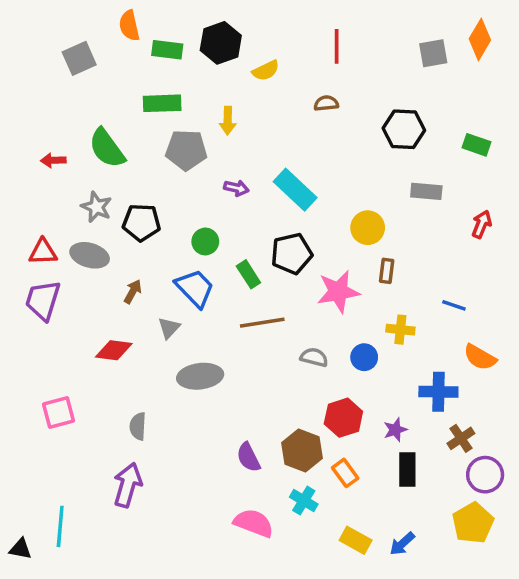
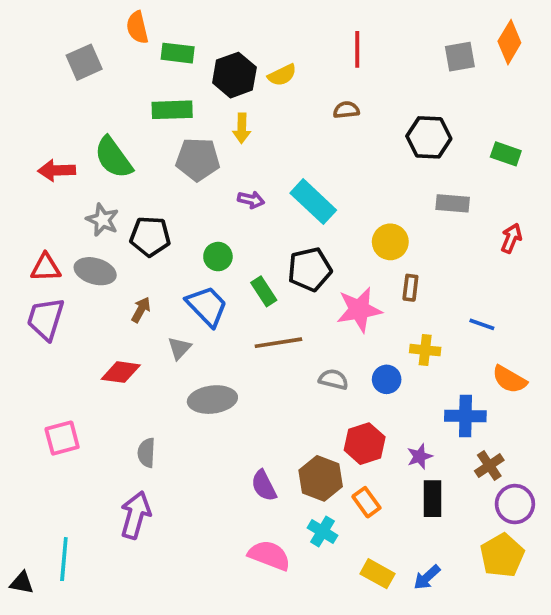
black hexagon: (221, 43) -> (234, 75), moved
red arrow: (53, 160) -> (57, 170), size x1.4

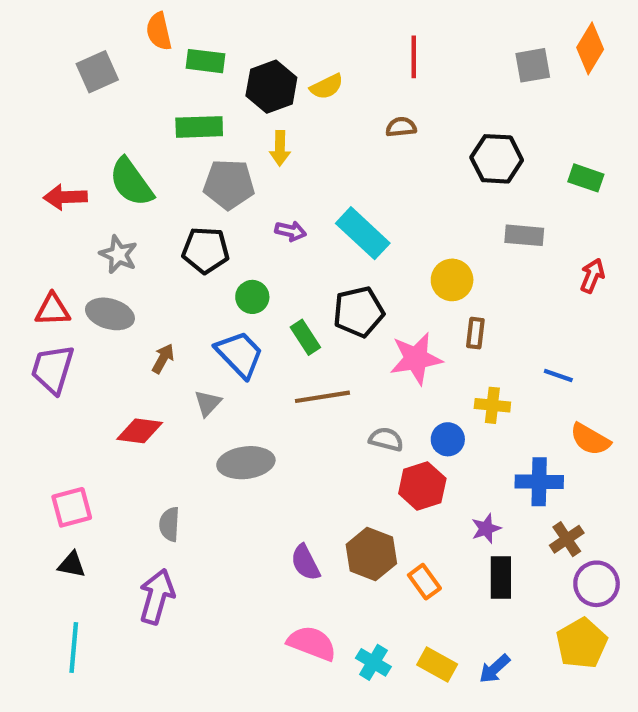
black pentagon: (150, 236) -> (206, 250), moved
red hexagon: (365, 444) -> (422, 486), moved
cyan cross: (322, 532) -> (373, 662), moved
black triangle: (22, 583) -> (72, 565), moved

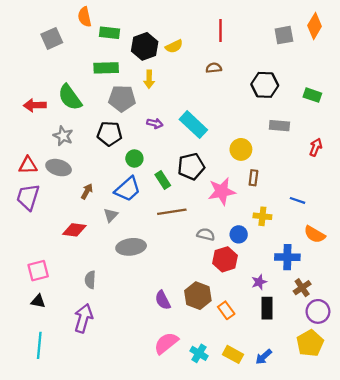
blue trapezoid: (240, 354) -> (128, 189), turned 92
pink semicircle: (312, 643) -> (166, 343), turned -60

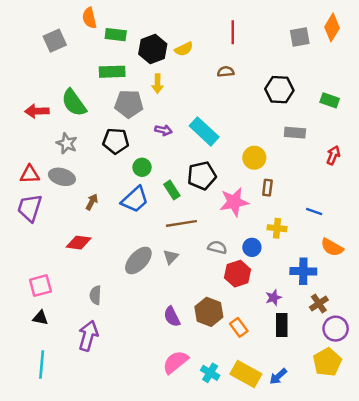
gray triangle: (111, 215) -> (171, 257), moved
gray ellipse: (131, 247) -> (138, 260), turned -40
yellow rectangle: (233, 354) -> (246, 374), size x1.4

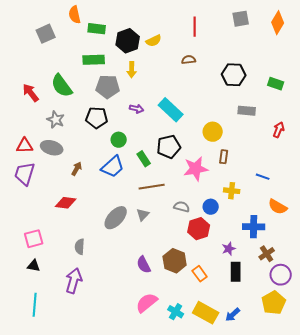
gray square: (300, 37) -> (241, 19), moved
red arrow: (37, 111) -> (31, 93), turned 54

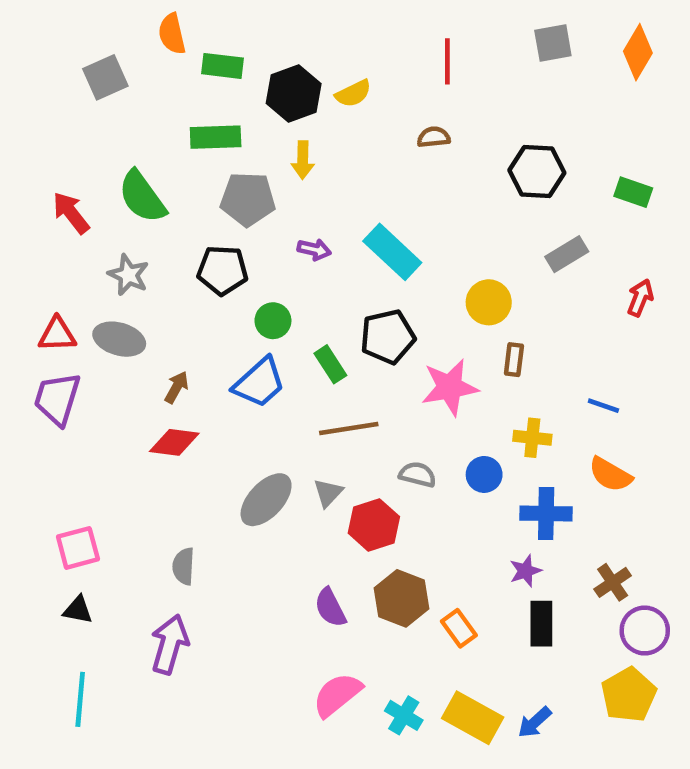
gray rectangle: (247, 111) -> (567, 254), turned -36
red diamond: (66, 203) -> (174, 442), moved
orange semicircle: (278, 207) -> (610, 474), moved
blue cross: (254, 227) -> (546, 513), moved
red hexagon: (199, 229) -> (374, 525), moved

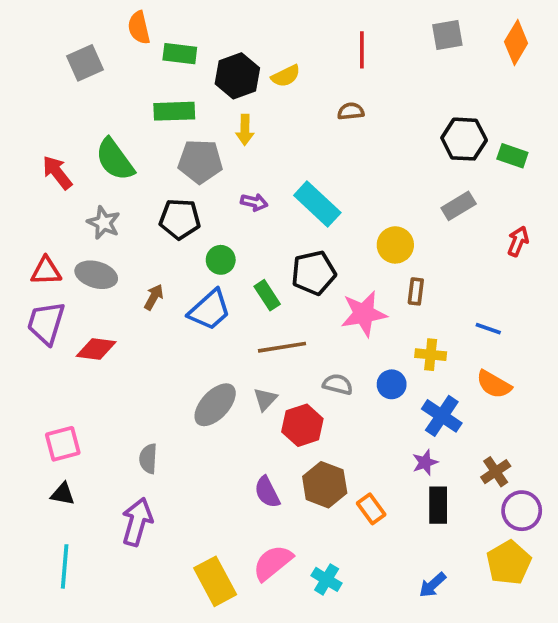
black hexagon: (537, 172) -> (464, 139), moved
brown arrow: (177, 387) -> (154, 297), moved
red diamond: (174, 442) -> (96, 349), moved
blue cross: (546, 513) -> (442, 416), turned 33
yellow rectangle: (473, 718) -> (215, 581), moved, turned 33

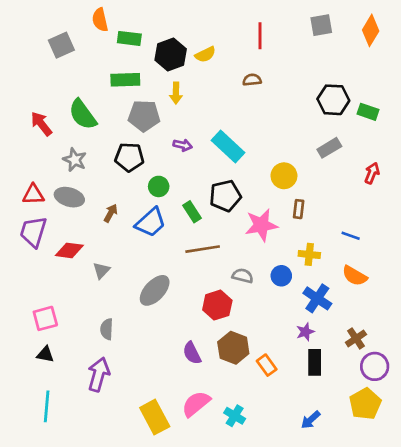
gray triangle: (265, 399) -> (101, 270), moved

